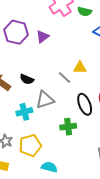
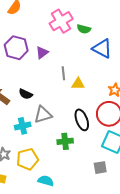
gray line: (65, 78) -> (63, 73), moved, turned 40

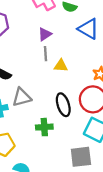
purple triangle: (42, 53) -> (45, 34), moved
gray square: (100, 168) -> (81, 157), size x1.5

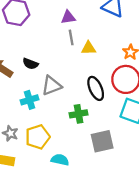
purple triangle: (45, 34) -> (68, 17), turned 32
gray square: (81, 157) -> (102, 141), moved

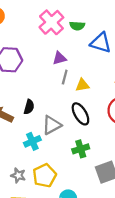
gray line: (71, 37) -> (65, 77), turned 32
black semicircle: (30, 64) -> (29, 107), turned -88
black ellipse: (96, 88) -> (80, 114), moved

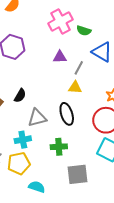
gray line: (65, 77) -> (79, 68), moved
cyan cross: (32, 141) -> (23, 140), moved

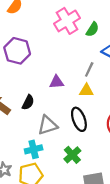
green semicircle: (84, 31) -> (92, 29), turned -72
purple triangle: (60, 57) -> (56, 82), moved
green cross: (59, 147) -> (72, 155), turned -35

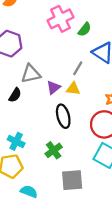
purple triangle: (56, 82) -> (53, 87), moved, turned -40
gray triangle: (48, 125) -> (31, 74), moved
cyan cross: (34, 149) -> (16, 141), turned 35

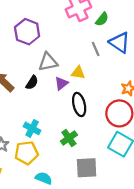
gray line: (78, 68) -> (96, 49), moved, turned -56
purple triangle: (53, 87) -> (61, 83), moved
yellow triangle: (73, 89) -> (78, 73), moved

